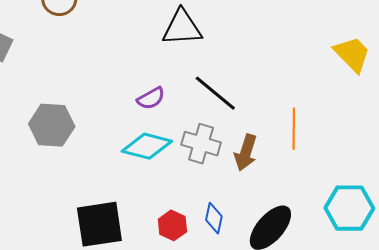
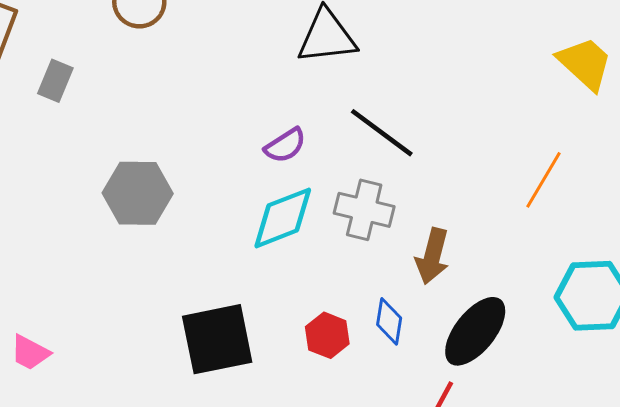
orange line: (294, 129) -> (544, 180), moved, turned 33
cyan diamond: (147, 146) -> (283, 218), turned -33
brown arrow: (246, 153) -> (432, 256), moved

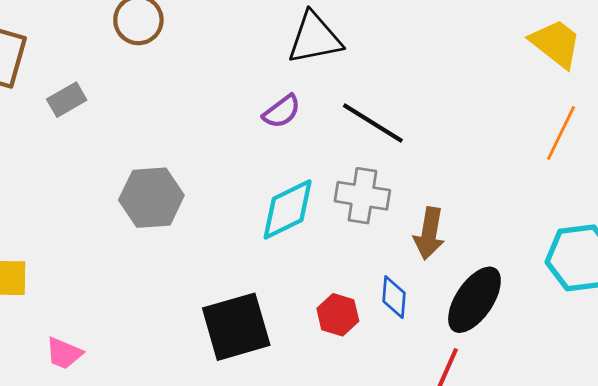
gray rectangle: (55, 81) -> (67, 100), turned 42
purple semicircle: (285, 145) -> (282, 111), moved
orange line: (544, 180) -> (561, 133), moved

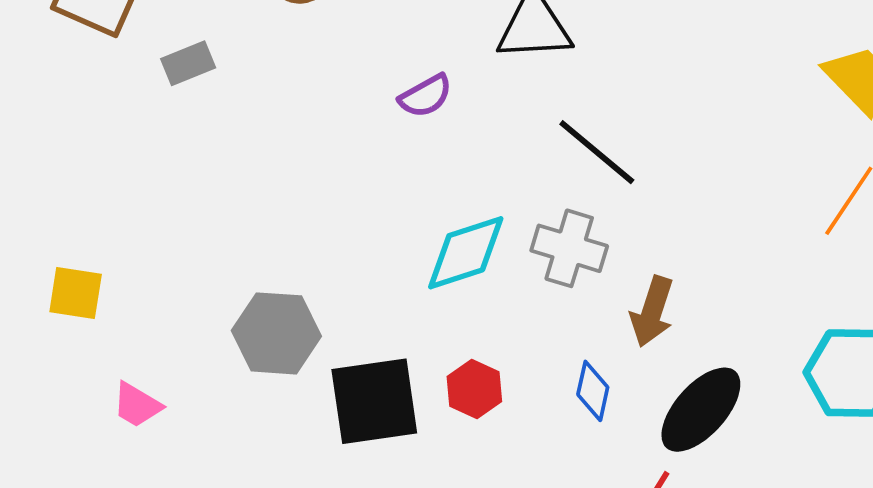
purple semicircle: (282, 111) -> (426, 96), moved
gray hexagon: (151, 198) -> (276, 333), moved
red hexagon: (338, 315) -> (474, 389), moved

